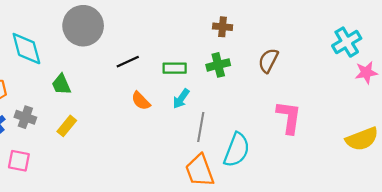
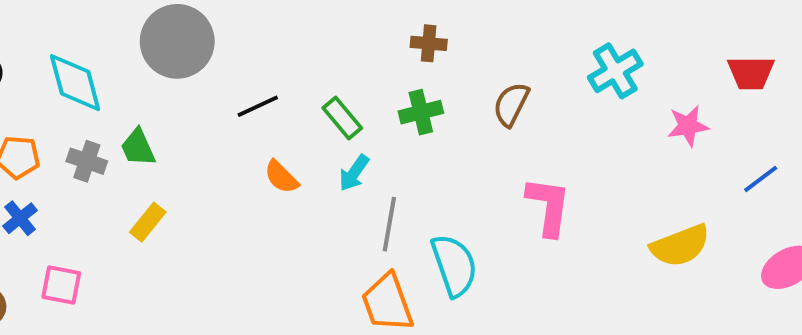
cyan cross: (347, 42) -> (615, 71), moved
green rectangle: (175, 68) -> (342, 118), turned 50
gray cross: (25, 117) -> (87, 161), moved
cyan semicircle: (237, 150) -> (454, 265), turned -40

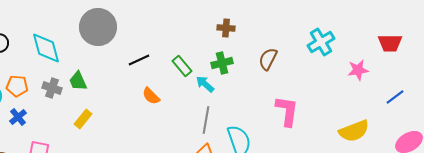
cyan arrow: (354, 173) -> (205, 84), moved, turned 96

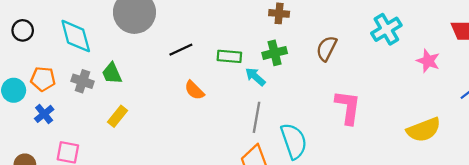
green rectangle: (182, 66) -> (229, 56), turned -45
pink star: (358, 70) -> (428, 61), turned 30

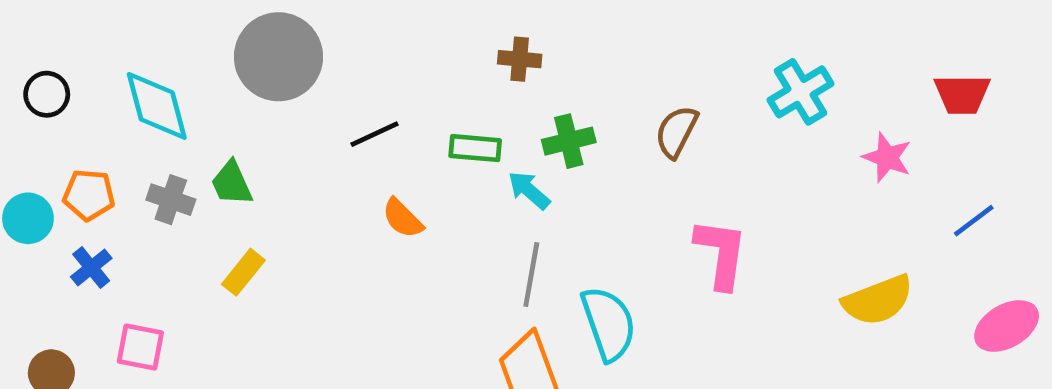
brown cross: (279, 13) -> (520, 59), moved

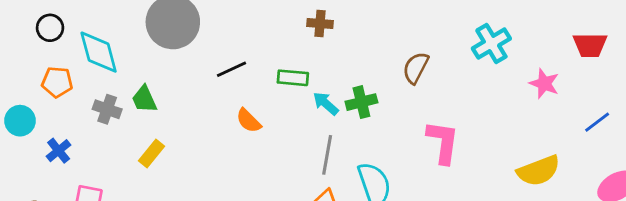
black circle: (47, 94) -> (50, 28), moved
green cross: (569, 141) -> (361, 102), moved
orange pentagon: (89, 195) -> (57, 82), moved

